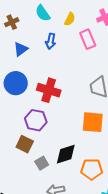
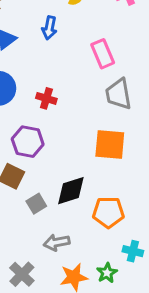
pink rectangle: (88, 39) -> (103, 54), moved
red cross: (49, 90) -> (46, 98), size x0.6

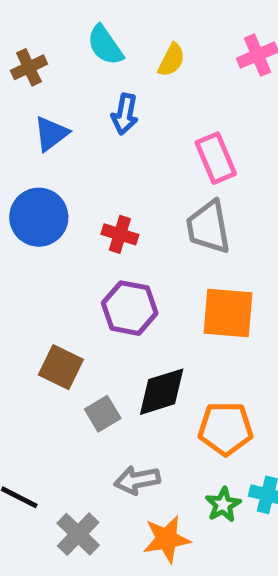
gray trapezoid: (118, 94) -> (208, 227), moved
purple hexagon: (28, 142) -> (130, 308), moved
green star: (107, 273) -> (223, 505), moved

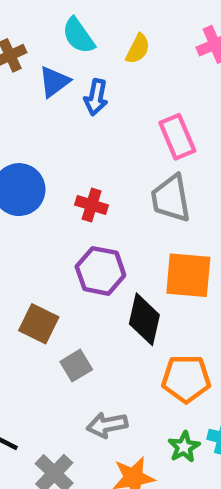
blue triangle: (51, 134) -> (54, 82), moved
black diamond: (162, 392) -> (144, 319), moved, turned -60

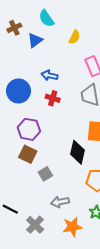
yellow semicircle: (138, 49) -> (74, 37), moved
blue arrow: (96, 97) -> (50, 75), moved, turned 91
purple hexagon: (100, 271) -> (29, 129), moved

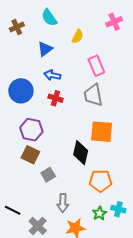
blue triangle: (35, 40) -> (45, 49), moved
gray arrow: (60, 202) -> (63, 203), turned -78

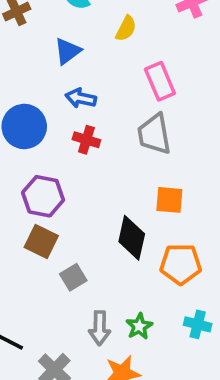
orange square: (102, 132) -> (169, 200), size x0.7
orange pentagon: (101, 181) -> (181, 264), moved
cyan cross: (118, 209) -> (198, 324), moved
green star: (99, 213) -> (139, 326), moved

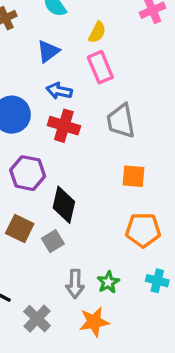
pink rectangle: (160, 81) -> (100, 67), moved
red cross: (86, 140) -> (64, 126), size x1.4
black diamond: (132, 238) -> (64, 205), moved
brown square: (41, 241) -> (20, 228), moved

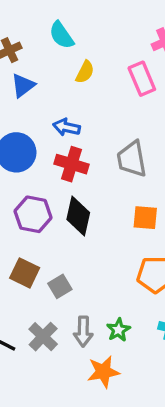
yellow semicircle: (97, 32) -> (85, 72), moved
blue triangle: (48, 51) -> (23, 85), moved
pink rectangle: (100, 67) -> (142, 79), moved
black diamond: (64, 205) -> (78, 216), moved
gray cross: (37, 319) -> (43, 337), moved

